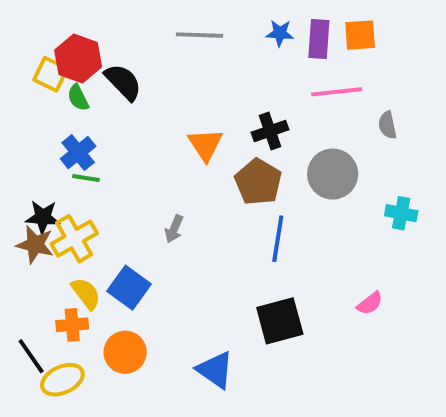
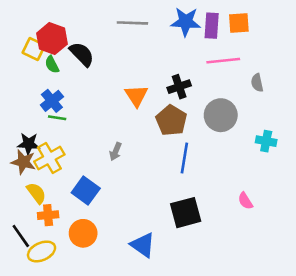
blue star: (280, 33) -> (186, 22), size x1.6
yellow semicircle: (86, 293) -> (36, 193), moved
pink semicircle: (370, 303) -> (245, 201), turned 96

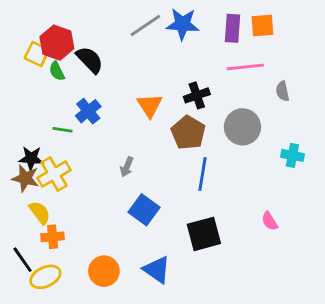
blue star: (186, 22) -> (182, 24), moved
gray line: (132, 23) -> (145, 25), turned -36
blue cross: (52, 101) -> (88, 111), moved
blue square: (86, 190) -> (144, 210), moved
orange circle: (83, 233) -> (104, 271), moved

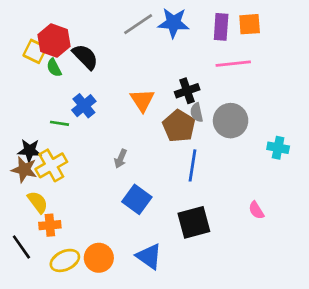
gray semicircle: (282, 91) -> (197, 112), moved
yellow ellipse: (45, 277) -> (65, 260), moved

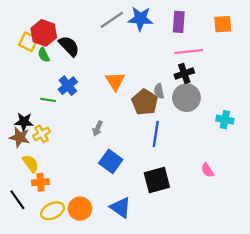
orange square: (250, 24) -> (223, 24), moved
black cross: (187, 91) -> (184, 74), moved
yellow cross: (51, 165) -> (42, 134), size x0.7

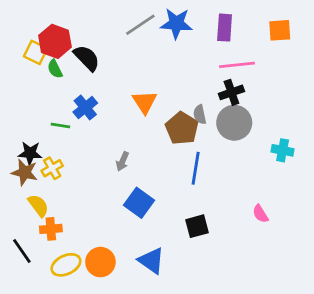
black square: (157, 180) -> (197, 226), size x0.7

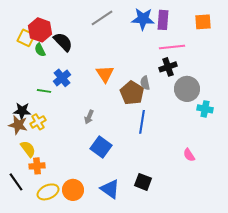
blue star: (176, 23) -> (143, 19), moved
gray circle: (234, 123) -> (187, 89), moved
black square: (197, 226) -> (143, 182), moved, turned 36

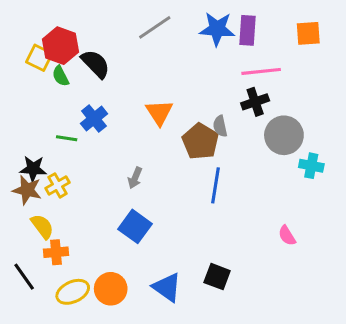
blue square: (101, 147) -> (135, 226), moved

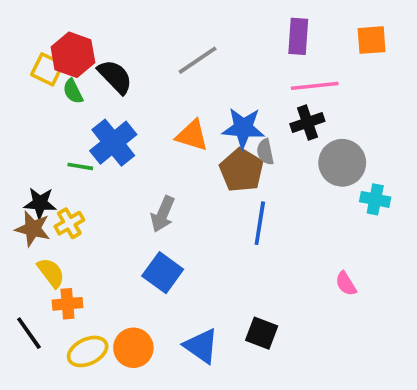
gray line: (155, 27) -> (198, 60), moved
blue star: (217, 29) -> (243, 128), moved
orange triangle: (159, 112) -> (192, 135), turned -40
blue cross: (94, 119) -> (113, 143), size x1.4
gray arrow: (135, 178) -> (163, 214), size x1.4

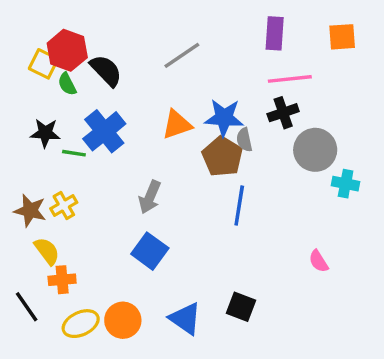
orange triangle: (192, 135) -> (177, 125), turned -36
black star: (40, 203) -> (45, 133), moved

